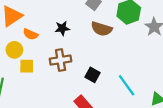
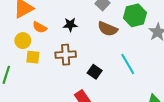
cyan line: (127, 85) -> (128, 64), moved

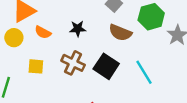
yellow circle: (23, 41) -> (14, 38), moved
brown cross: (66, 55) -> (73, 63), turned 30
black square: (95, 72) -> (106, 66), moved, size x1.5

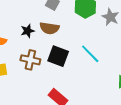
brown semicircle: (120, 33) -> (49, 28), moved

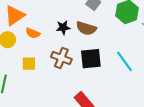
black square: (58, 56) -> (91, 59), turned -35

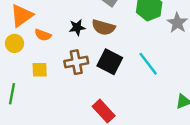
brown cross: (61, 58) -> (76, 62), turned -30
black square: (91, 59) -> (110, 62), turned 35

